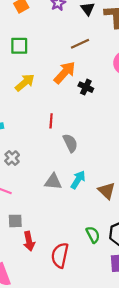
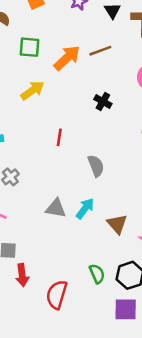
orange arrow: (65, 73) -> (67, 58), moved
gray semicircle: (70, 143) -> (96, 166), moved

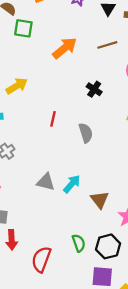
green square: (29, 47) -> (23, 28), moved
brown line: (100, 51) -> (107, 45), moved
yellow arrow: (32, 90) -> (17, 86), moved
gray semicircle: (96, 166) -> (86, 133), moved

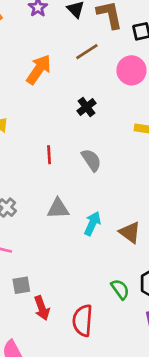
black cross: (94, 89) -> (87, 107), turned 35
gray triangle: (46, 182) -> (58, 209), moved

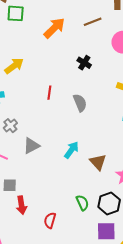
black cross: (87, 107) -> (84, 63), turned -32
gray triangle: (58, 209) -> (31, 146), moved, turned -36
red semicircle: (83, 320) -> (50, 220), size x0.7

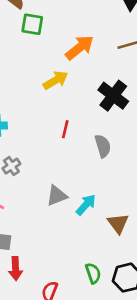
black cross: (84, 63) -> (113, 96), size x1.6
yellow arrow: (14, 66) -> (56, 80), moved
gray triangle: (31, 146) -> (57, 196), moved

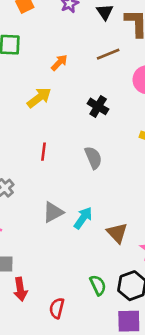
orange arrow: (80, 48) -> (59, 63), size x0.6
black cross: (113, 96) -> (98, 106), size x0.7
red line: (65, 129) -> (43, 152), moved

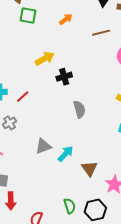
orange arrow: (59, 63) -> (66, 19), moved
black cross: (98, 106) -> (64, 77), moved, turned 35
red line: (43, 152) -> (23, 97), moved, turned 32

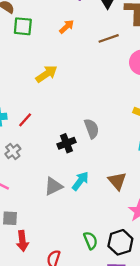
black cross: (64, 77) -> (66, 143), moved
gray triangle: (43, 146) -> (53, 186), moved
brown triangle: (90, 169) -> (117, 181), moved

